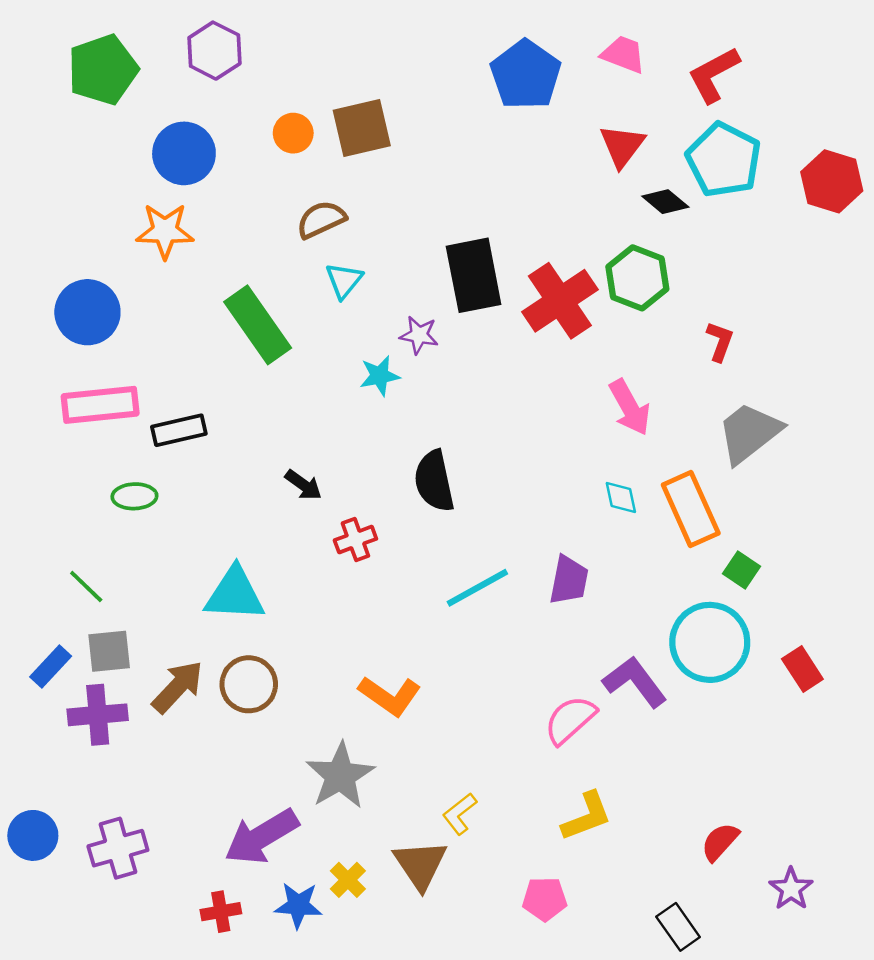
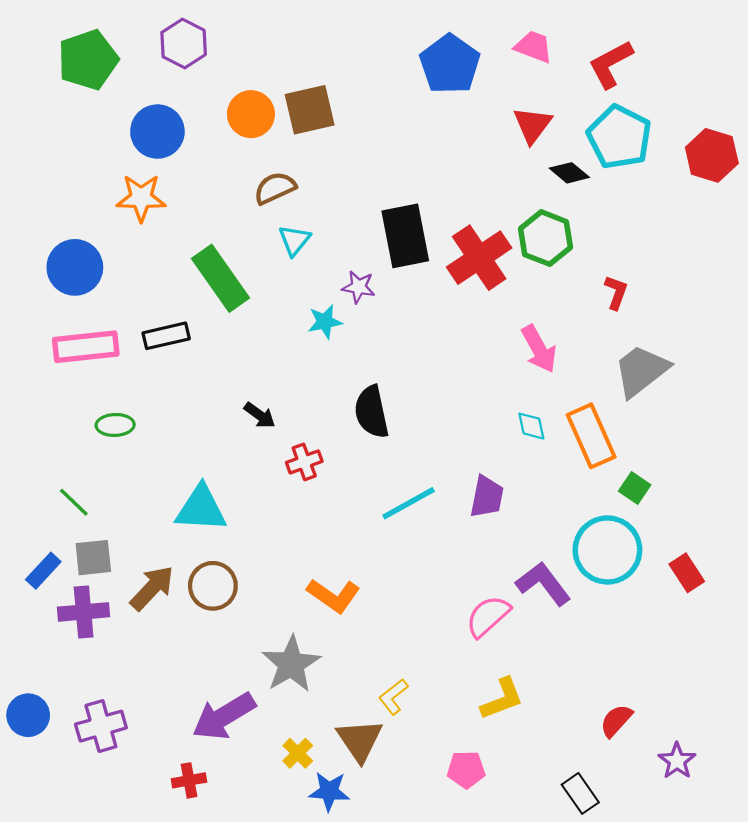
orange circle: (293, 133) -> (251, 114), size x1.4
black rectangle: (179, 430) -> (166, 336), moved
blue star: (298, 905) -> (329, 791), moved

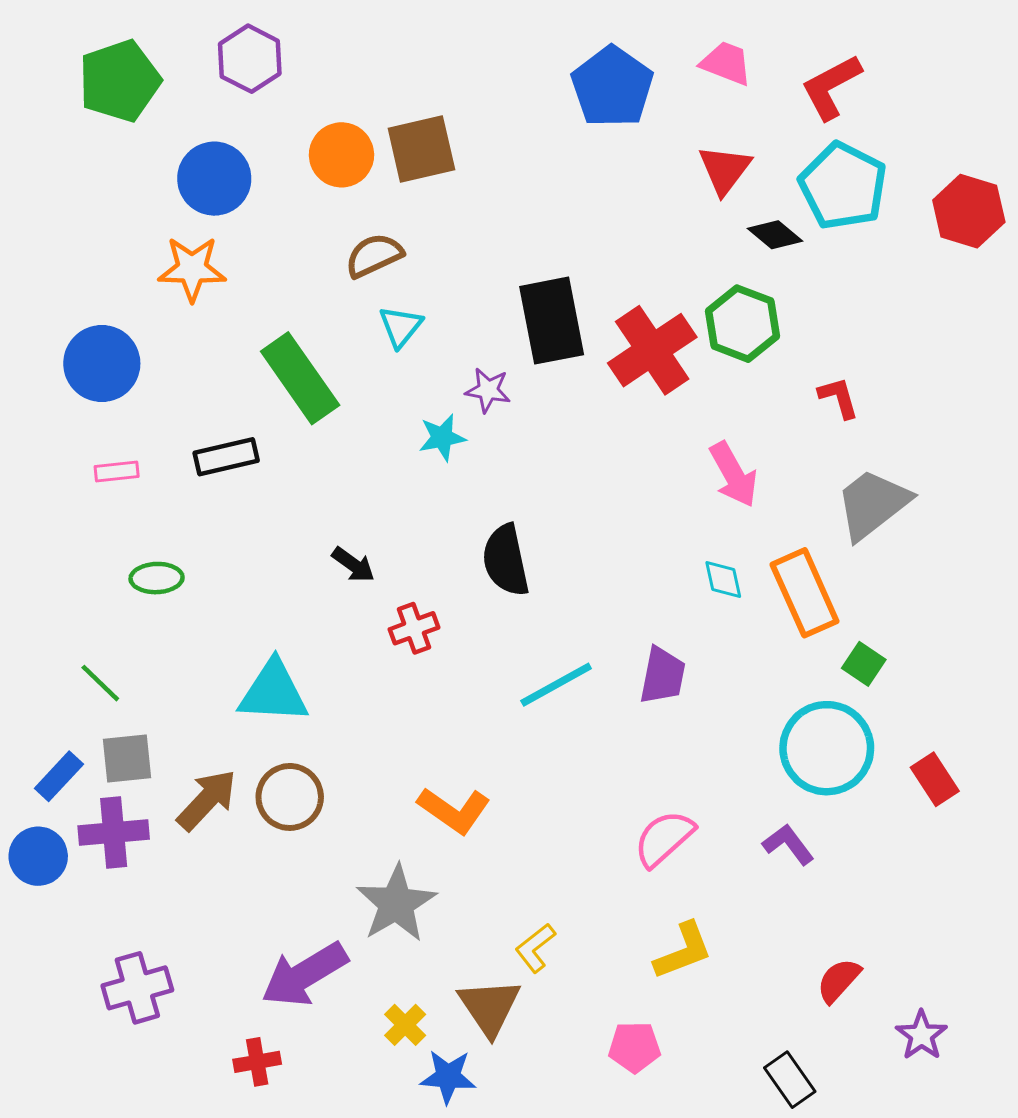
red L-shape: (616, 292) -> (839, 398), turned -36
pink rectangle: (86, 347) -> (117, 472), size x0.5
purple L-shape: (543, 584) -> (788, 844), moved, size x0.7
blue circle: (28, 715) -> (38, 856), moved

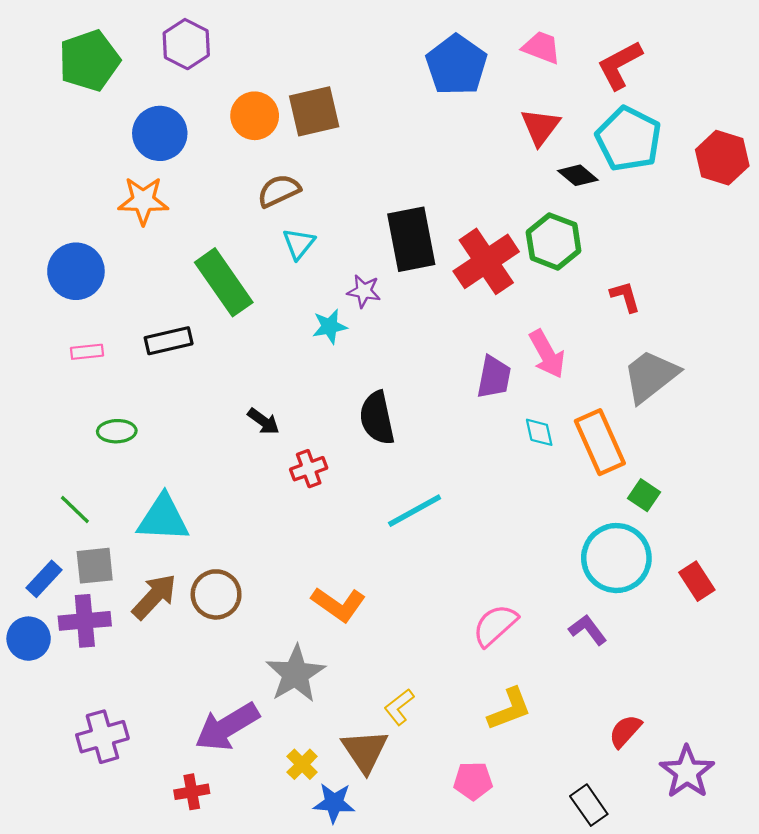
purple trapezoid: (663, 676) -> (494, 377), moved
cyan triangle: (273, 692) -> (163, 518), moved
purple star: (921, 1035) -> (687, 772), size x1.4

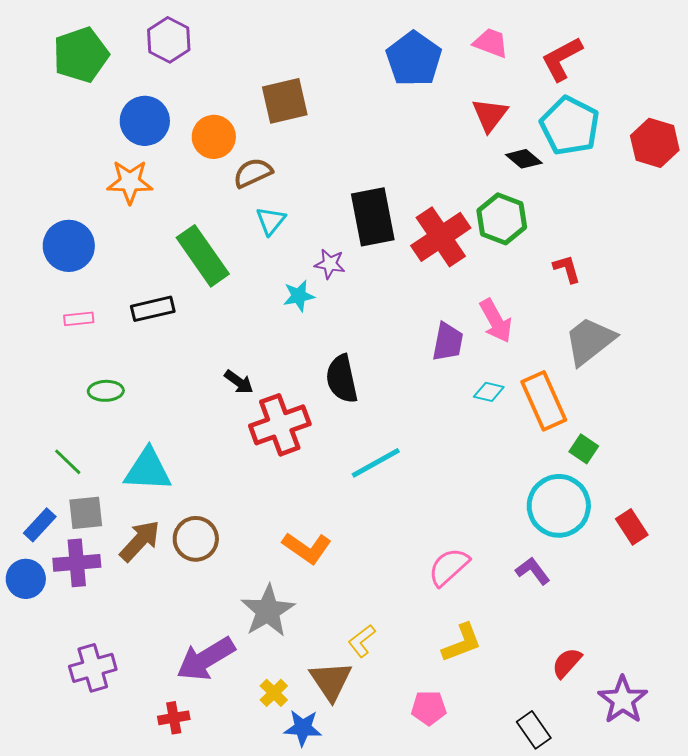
orange circle: (255, 116) -> (214, 137), moved
cyan diamond: (539, 432) -> (489, 392), turned -64
red cross: (309, 469) -> (280, 425), size x1.8

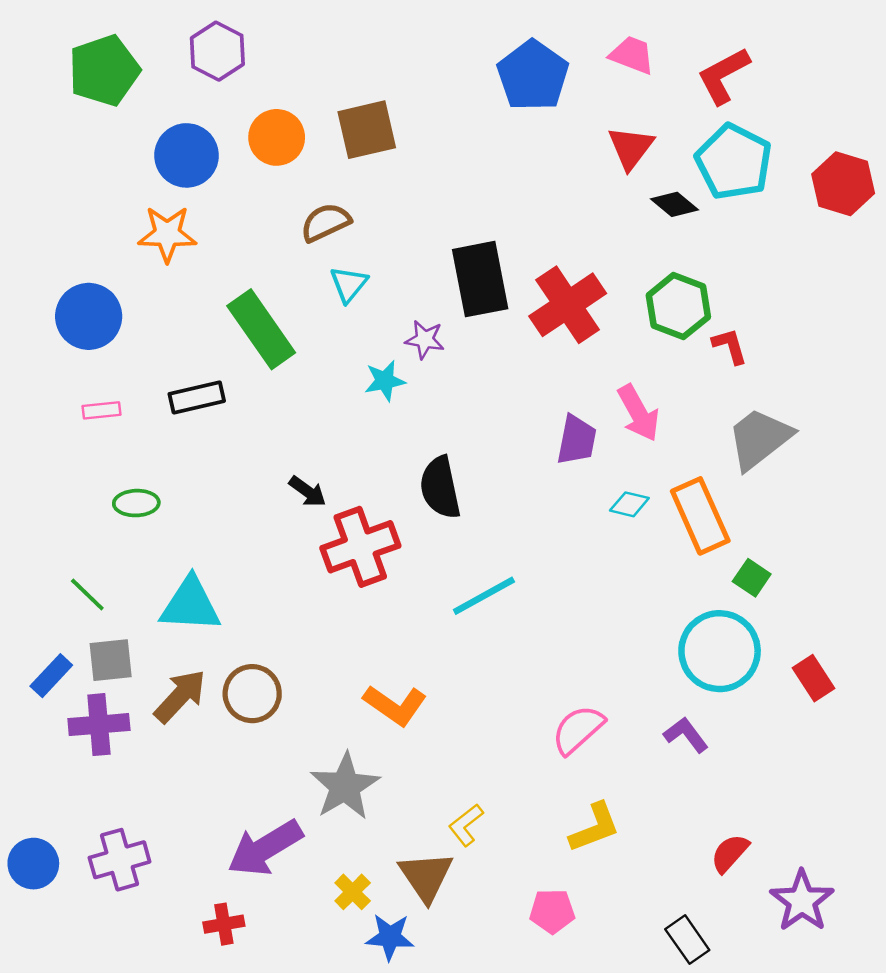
orange circle: (214, 137) -> (277, 137), moved
green hexagon: (502, 219) -> (678, 306), moved
blue circle: (26, 579) -> (33, 864), moved

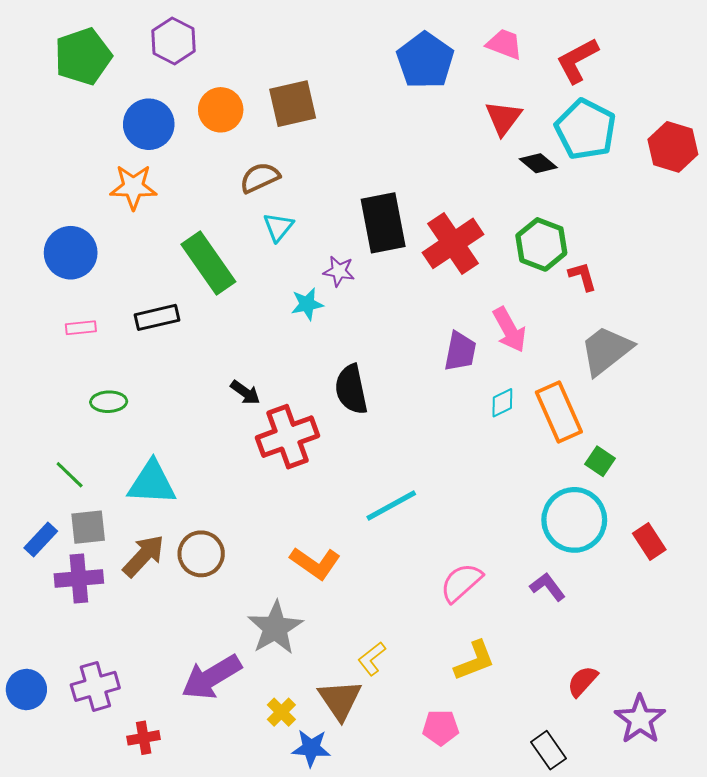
cyan diamond: (629, 504) -> (502, 403), turned -40
cyan line: (484, 596) -> (391, 506), moved
red cross: (224, 924) -> (144, 738), moved

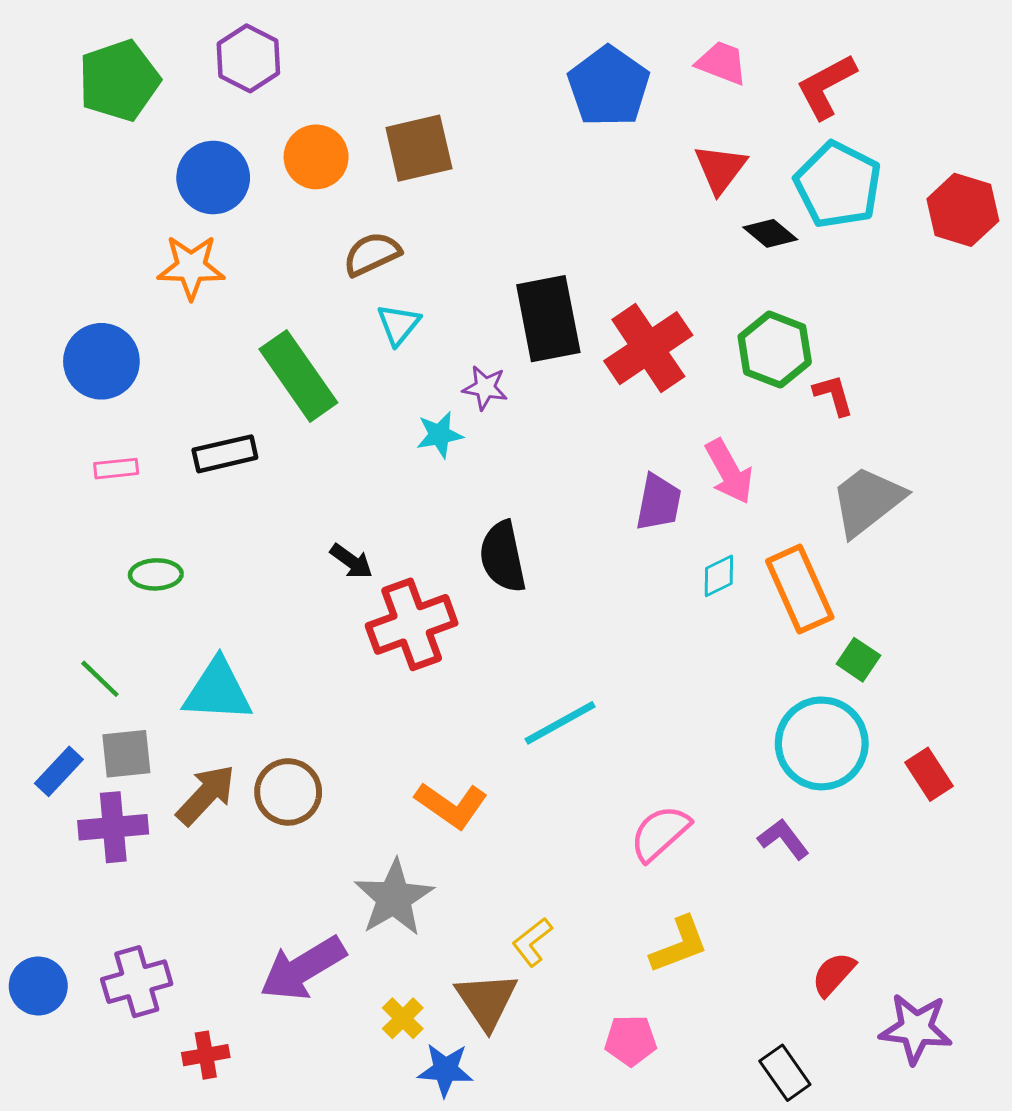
purple star: (640, 719) -> (916, 1029), turned -30

